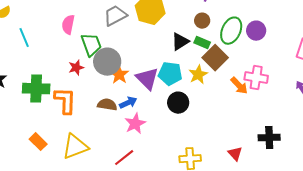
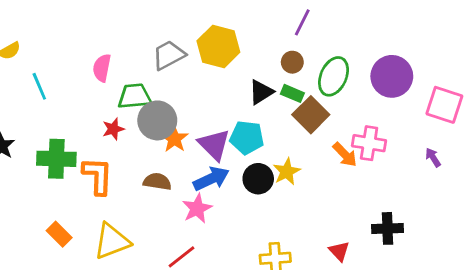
purple circle: (256, 31) -> (392, 76), moved, size x1.5
green trapezoid: (91, 45) -> (135, 96), turned -75
yellow star: (198, 75) -> (287, 172), moved
blue arrow: (128, 103) -> (211, 179), moved, size x1.4

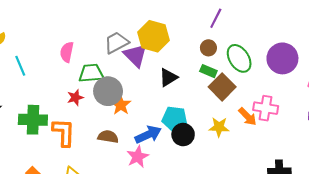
green ellipse: (334, 76) -> (239, 58), turned -56
black triangle: (261, 92) -> (168, 77), moved
cyan pentagon: (247, 137) -> (175, 119), moved
purple triangle: (214, 145) -> (136, 55), moved
yellow star: (287, 172) -> (219, 127), moved, turned 30

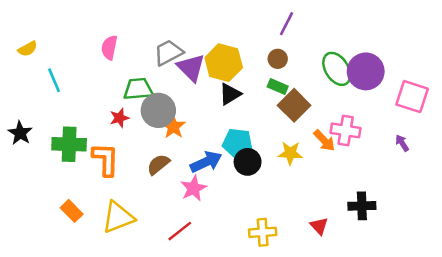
yellow hexagon: (153, 36) -> (224, 63), moved
pink semicircle: (67, 52) -> (109, 48), moved
green ellipse: (239, 58) -> (337, 69), moved
brown semicircle: (108, 137) -> (158, 164), turned -48

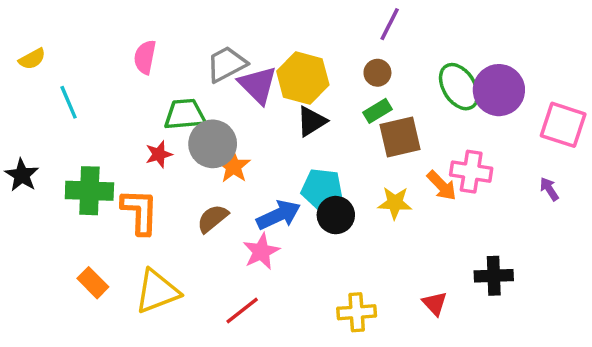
green rectangle: (278, 86) -> (377, 111), turned -54
brown square: (294, 105) -> (400, 137), turned 32

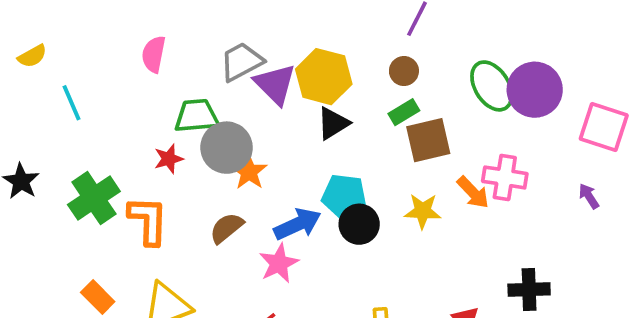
green cross: (89, 191) -> (94, 198), turned -36

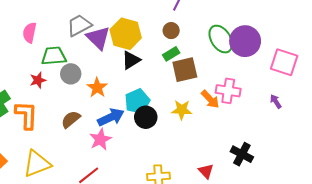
pink semicircle: (154, 54) -> (30, 33), moved
gray circle: (227, 148) -> (71, 74), size x0.7
orange star: (249, 172) -> (97, 88), moved
cyan pentagon: (344, 196) -> (137, 101), turned -30
black cross: (529, 290) -> (242, 154), turned 30

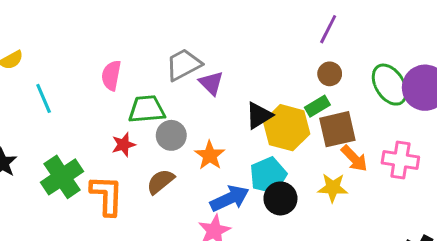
brown circle: (171, 31) -> (330, 74), moved
yellow hexagon: (126, 34) -> (287, 128), moved
purple triangle: (98, 38) -> (211, 83), size x0.7
orange arrow: (210, 99) -> (354, 158), moved
brown semicircle: (71, 119) -> (160, 182), moved

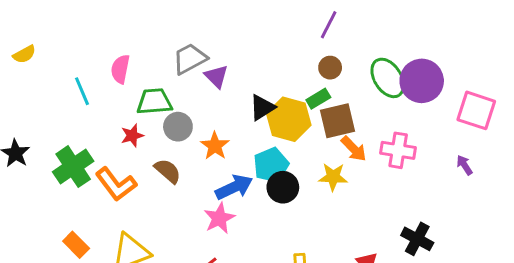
cyan line: (44, 98) -> (82, 91), moved
brown semicircle: (160, 182) -> (168, 171), turned 80
orange L-shape: (107, 195) -> (116, 184), turned 141

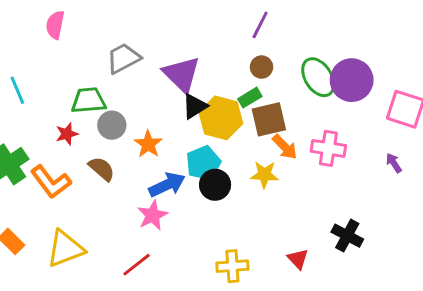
pink semicircle: (120, 69) -> (55, 25), moved
purple triangle: (216, 76) -> (182, 74), moved, size x1.6

